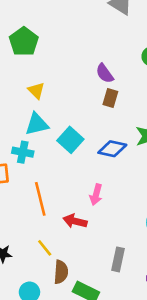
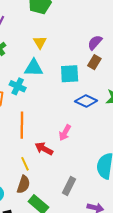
purple semicircle: (105, 73) -> (95, 42), turned 63
cyan square: (70, 140) -> (70, 74), moved, turned 30
yellow line: (45, 248) -> (25, 164), moved

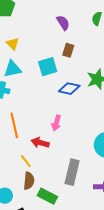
purple semicircle: (95, 42) -> (63, 23), moved, turned 119
gray rectangle: (69, 186) -> (72, 172), size x1.4

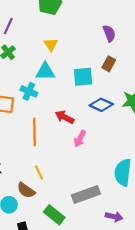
red arrow: (40, 143) -> (65, 117), moved
gray rectangle: (72, 172) -> (86, 194), turned 45
brown semicircle: (29, 181) -> (26, 190), moved, turned 108

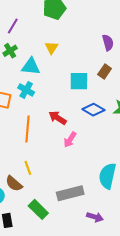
cyan triangle: (45, 72) -> (31, 66), moved

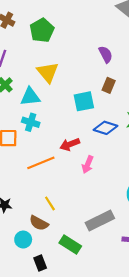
yellow triangle: (52, 48) -> (48, 72), size x1.5
red arrow: (58, 118) -> (70, 144), turned -42
orange line: (28, 129) -> (41, 163), turned 75

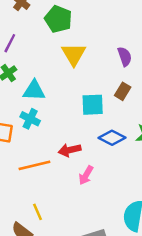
green pentagon: (42, 30) -> (58, 19), turned -30
yellow triangle: (48, 72) -> (74, 54), moved

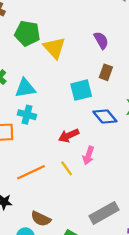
green pentagon: (58, 19) -> (27, 33), moved
blue diamond: (112, 138) -> (105, 116), turned 35
orange line: (34, 165) -> (31, 172), moved
yellow line: (38, 212) -> (67, 168), moved

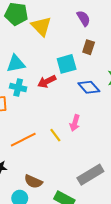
red arrow: (69, 136) -> (47, 81), moved

